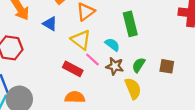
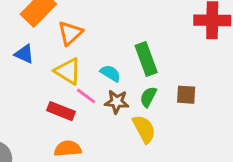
green rectangle: (130, 24) -> (146, 59), moved

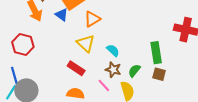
blue triangle: (24, 54) -> (62, 15), moved
green rectangle: (146, 59) -> (156, 53), moved
pink line: (86, 96) -> (104, 85), moved

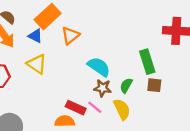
yellow triangle: (86, 43) -> (37, 64), moved
cyan semicircle: (113, 50) -> (99, 67), size x1.5
red rectangle: (76, 68) -> (76, 108), moved

